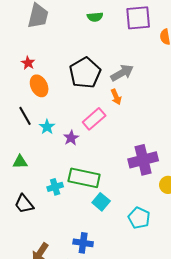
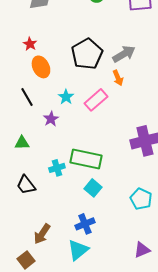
cyan star: (47, 127) -> (66, 97), moved
purple star: (71, 138) -> (51, 119), moved
cyan square: (101, 202) -> (93, 188), moved
blue cross: (83, 243) -> (85, 224), turned -30

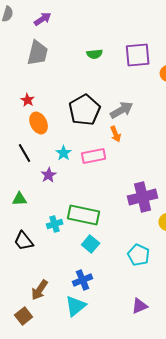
pink rectangle: (96, 100) -> (94, 156), turned 30

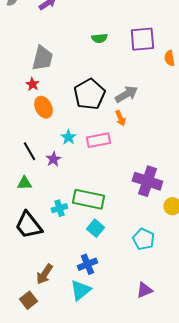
gray trapezoid: (38, 53) -> (42, 58), moved
black line: (25, 153) -> (29, 151), moved
purple cross: (143, 197) -> (147, 181), turned 32
black trapezoid: (24, 241) -> (28, 225), size x1.4

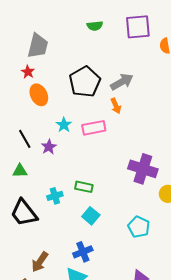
green rectangle: (88, 199) -> (84, 187), size x0.6

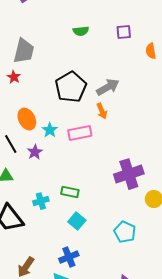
purple square: (138, 27) -> (124, 32), size x0.6
orange ellipse: (39, 95) -> (27, 119), moved
purple cross: (143, 169) -> (129, 174), turned -36

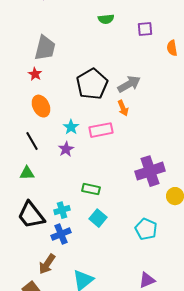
green semicircle: (81, 31) -> (106, 19), moved
orange ellipse: (27, 119) -> (41, 106), moved
purple star: (35, 152) -> (66, 149), moved
cyan cross: (41, 201) -> (62, 210), moved
blue cross: (69, 257) -> (61, 234), moved

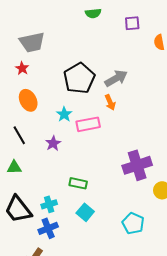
gray trapezoid: (45, 48) -> (32, 42), turned 64
cyan star: (71, 127) -> (64, 114), moved

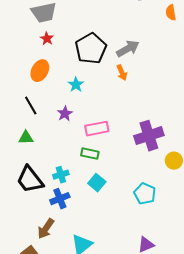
red star: (22, 68) -> (47, 39), moved
orange ellipse: (28, 100) -> (40, 71), turned 55
pink rectangle: (88, 124) -> (97, 129), moved

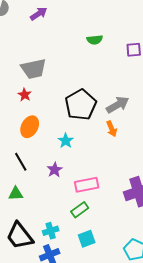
red star: (47, 39) -> (25, 95), moved
green rectangle: (90, 154) -> (80, 210), turned -48
cyan square: (97, 183) -> (87, 239), turned 30

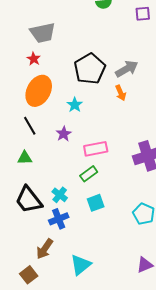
orange ellipse: (30, 127) -> (39, 91), size x1.4
cyan cross: (51, 231) -> (60, 195), turned -35

